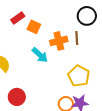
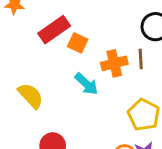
red rectangle: (18, 18) -> (54, 30), size x1.5

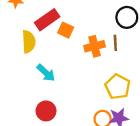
cyan arrow: (86, 84) -> (46, 73), moved
yellow semicircle: (31, 96) -> (29, 42), moved, turned 40

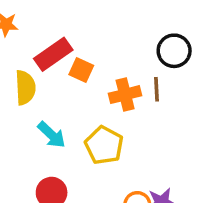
yellow pentagon: (118, 87) -> (104, 145), moved

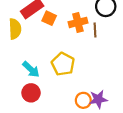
orange cross: (125, 95) -> (78, 22), moved
cyan arrow: (52, 135) -> (31, 69), moved

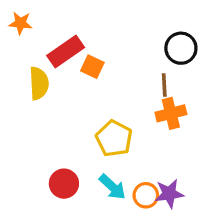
orange cross: (78, 22) -> (171, 113), moved
cyan arrow: (31, 69) -> (112, 187), moved

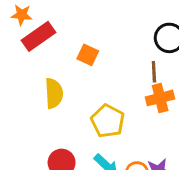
red rectangle: (66, 52) -> (38, 36), moved
yellow semicircle: (39, 83) -> (54, 93), moved

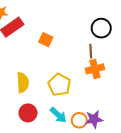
yellow semicircle: (54, 93) -> (23, 83), moved

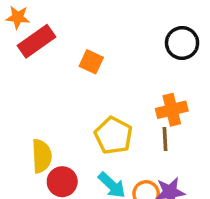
brown line: (91, 51) -> (165, 139), moved
yellow semicircle: (23, 83) -> (42, 156), moved

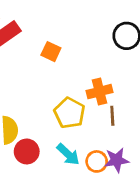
orange cross: (172, 110) -> (99, 92), moved

